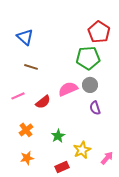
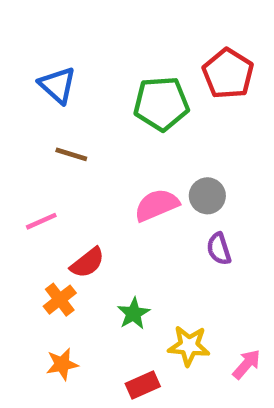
green pentagon: (88, 58) -> (161, 104), moved
red semicircle: (43, 102) -> (87, 263), moved
yellow star: (82, 150) -> (189, 346), turned 30

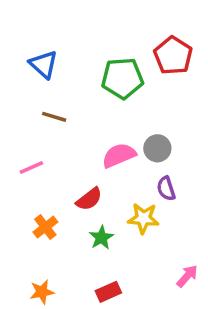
red semicircle: (87, 263) -> (89, 199), moved
yellow star: (189, 346) -> (143, 218), moved
orange star: (62, 364) -> (42, 292), moved

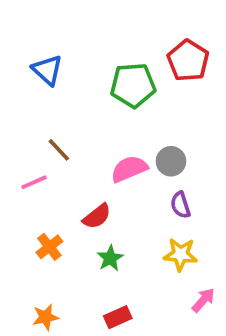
brown line: (54, 117) -> (59, 150), moved, turned 30
yellow star: (143, 218) -> (180, 254), moved

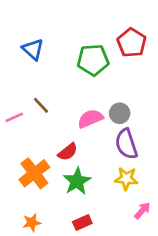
pink line: (34, 182) -> (14, 117), moved
purple semicircle: (180, 205) -> (126, 144), size x1.6
orange cross: (49, 247) -> (34, 173), size x1.6
green star: (110, 258) -> (77, 181), size x1.5

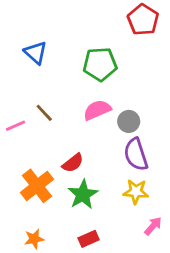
red pentagon: (132, 43) -> (143, 20), moved
pink semicircle: (90, 119) -> (97, 110), moved

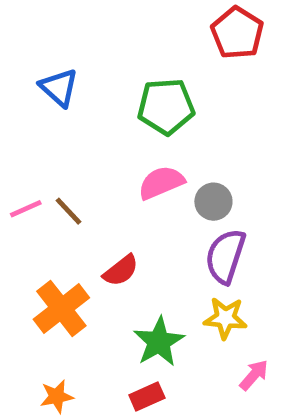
brown line: (44, 113) -> (69, 211), moved
purple semicircle: (136, 154) -> (225, 256), turned 36
green star: (83, 194) -> (159, 342), moved

